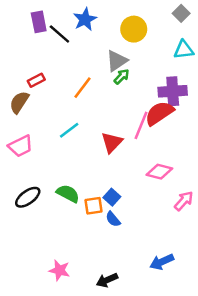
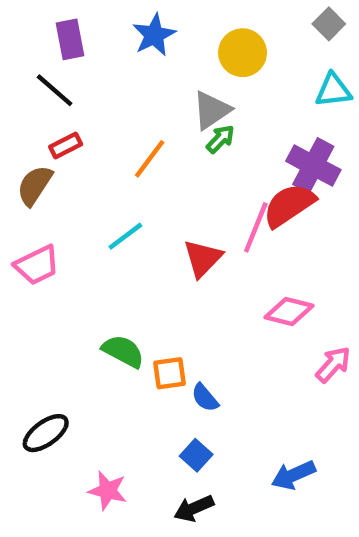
black line: (59, 34) -> (55, 90), moved
purple cross: (173, 91) -> (313, 165), turned 32
black ellipse: (28, 197) -> (46, 433), moved
blue square: (112, 197) -> (196, 455), moved

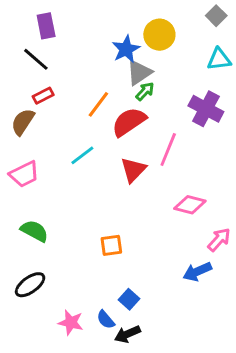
blue star: (154, 35) -> (126, 49), moved
red semicircle: (289, 205) -> (129, 122), moved
green semicircle: (123, 351) -> (34, 231), moved
blue semicircle: (205, 398) -> (106, 320), moved
blue arrow: (293, 475) -> (197, 272), moved

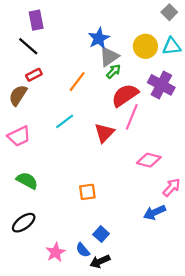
yellow circle: (159, 35) -> (145, 46), moved
red semicircle: (129, 122) -> (125, 95), moved
pink star: (71, 322) -> (56, 252), turned 30

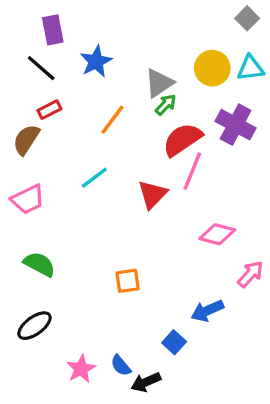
blue star: (99, 38) -> (96, 61), moved
blue arrow: (155, 212) -> (207, 311), moved
blue square: (101, 234) -> (174, 342), moved

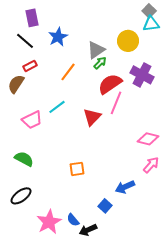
cyan triangle: (250, 68) -> (151, 24), moved
pink trapezoid: (28, 199) -> (32, 120), moved
pink diamond: (217, 234) -> (148, 139), moved
pink star: (81, 369) -> (49, 222), size x1.4

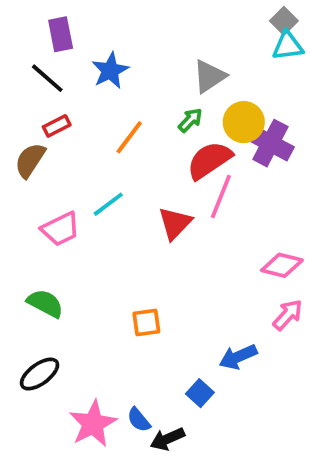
yellow circle: (128, 41) -> (244, 122), moved
gray triangle: (96, 50) -> (209, 76), moved

